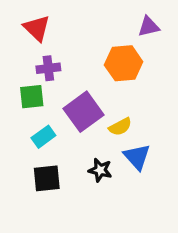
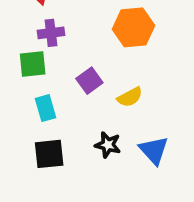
purple square: (83, 112) -> (89, 81), size x0.6
cyan rectangle: (43, 137) -> (45, 108), turned -70
blue triangle: (137, 157) -> (154, 150), moved

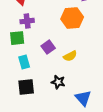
blue triangle: (154, 150) -> (83, 98), moved

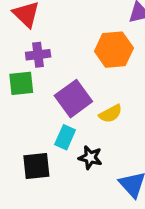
purple square: (48, 47) -> (73, 99), size x1.5
cyan rectangle: (24, 62) -> (65, 137), moved, turned 40

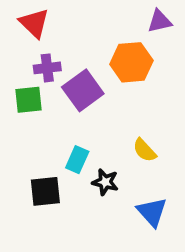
purple square: (73, 99) -> (83, 90), moved
yellow semicircle: (111, 114) -> (145, 150), moved, turned 75

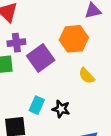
yellow semicircle: (145, 150) -> (87, 76), moved
black star: (105, 182) -> (61, 109), moved

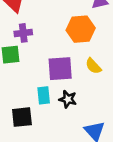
purple square: (41, 58) -> (60, 69), moved, turned 32
cyan rectangle: (37, 105) -> (44, 95), turned -30

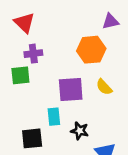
black star: (68, 99) -> (80, 131), moved

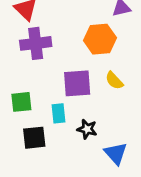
purple cross: (33, 54) -> (36, 43), size x1.5
green square: (20, 75) -> (21, 102), moved

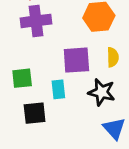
yellow semicircle: (114, 81) -> (113, 57), turned -138
black star: (87, 129) -> (102, 92), moved, size x1.4

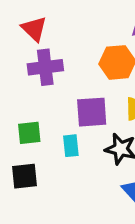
black square: (35, 113) -> (24, 176), moved

